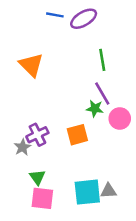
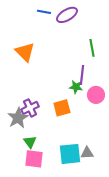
green line: (102, 60) -> (92, 48), moved
purple line: (102, 94) -> (82, 75), turned 36
gray star: (22, 147) -> (18, 118), size x1.5

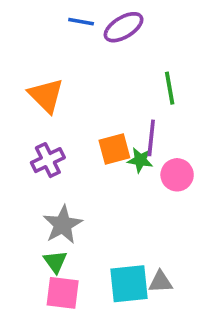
purple cross: (30, 108) -> (48, 160), moved
orange square: (62, 108) -> (114, 149), moved
gray star: (18, 118) -> (63, 225), moved

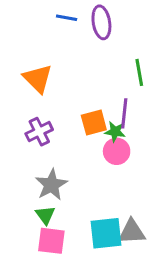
purple ellipse: (124, 27) -> (101, 22), turned -68
pink circle: (177, 175) -> (117, 151), moved
gray triangle: (160, 282) -> (132, 232), size x1.4

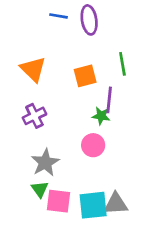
orange square: (94, 122) -> (85, 76), moved
pink circle: (117, 151) -> (93, 145), moved
pink square: (51, 241) -> (58, 201), moved

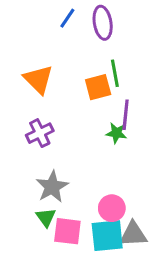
blue line: (58, 16) -> (67, 18), turned -66
green line: (122, 64) -> (115, 73), moved
pink circle: (93, 145) -> (112, 208), moved

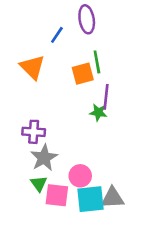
blue line: (67, 18) -> (57, 35), moved
purple cross: (40, 133) -> (34, 132), moved, turned 30
pink circle: (112, 208) -> (80, 176), moved

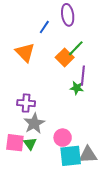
green line: (97, 62) -> (76, 48), turned 54
orange square: (83, 74) -> (65, 57), turned -30
pink square: (57, 195) -> (15, 143), moved

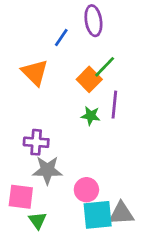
green star: (77, 88) -> (91, 116), moved
gray star: (34, 123) -> (47, 170), turned 30
green triangle: (30, 144) -> (38, 220), moved

